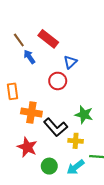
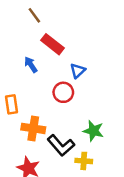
brown line: (19, 40) -> (34, 15), moved

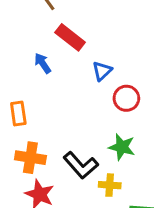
red circle: (63, 92) -> (126, 98), moved
orange cross: (33, 128) -> (30, 158), moved

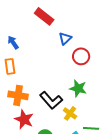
blue arrow: (43, 63) -> (13, 42), moved
yellow cross: (110, 185) -> (70, 113), turned 32

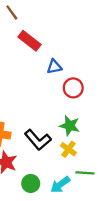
blue triangle: (65, 38) -> (54, 67), turned 32
yellow cross: (70, 113) -> (68, 149), moved

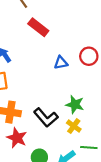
blue triangle: (54, 67) -> (61, 63), moved
red circle: (73, 88) -> (89, 56), moved

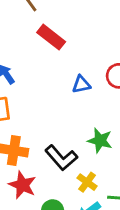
yellow cross: (74, 126) -> (87, 182), moved

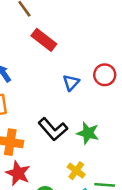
blue triangle: (81, 84) -> (71, 83), turned -36
black L-shape: (61, 158) -> (53, 129), moved

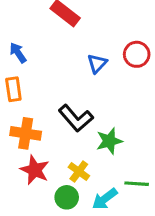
green star: (88, 133) -> (109, 141), moved, turned -30
yellow cross: (76, 171) -> (79, 171), moved

